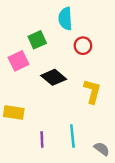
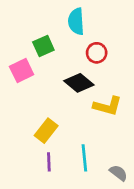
black diamond: (54, 77) -> (79, 83), moved
yellow L-shape: (92, 91) -> (108, 106), turned 90
yellow rectangle: (14, 113) -> (46, 131), moved, turned -60

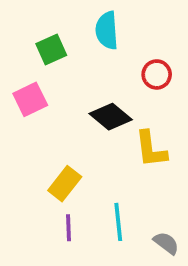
green square: (43, 46) -> (51, 50), moved
red circle: (97, 53) -> (157, 74), moved
yellow L-shape: (108, 106) -> (151, 149), turned 68

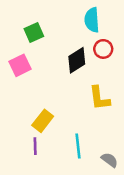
cyan semicircle: (107, 30) -> (92, 20), moved
black diamond: (111, 117) -> (77, 60), moved, turned -72
purple line: (69, 228) -> (35, 146), moved

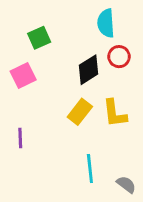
yellow rectangle: (43, 121) -> (80, 112), moved
purple line: (35, 146) -> (20, 138), moved

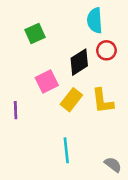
pink square: (23, 75) -> (47, 81), moved
purple line: (20, 138) -> (16, 110), moved
cyan line: (90, 168) -> (66, 150), moved

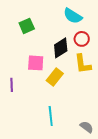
cyan semicircle: (95, 20) -> (73, 16), turned -54
pink square: (47, 81) -> (36, 63), turned 30
yellow L-shape: (103, 101) -> (83, 64), moved

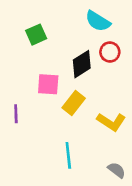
yellow L-shape: (83, 64) -> (111, 122), moved, turned -50

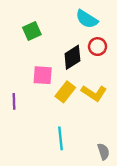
yellow L-shape: (111, 122) -> (94, 93), moved
gray semicircle: (117, 170) -> (103, 152), turned 35

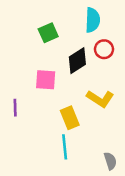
cyan semicircle: (87, 19) -> (93, 20), turned -120
green square: (32, 31) -> (48, 33), moved
yellow rectangle: (65, 92) -> (70, 118), moved, turned -60

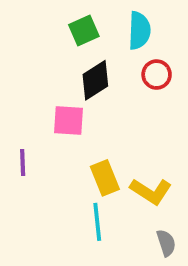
green square: (48, 33) -> (84, 31), moved
black diamond: (77, 61) -> (95, 80), moved
yellow L-shape: (100, 99) -> (151, 191), moved

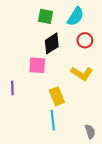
green square: (84, 31) -> (46, 16), turned 35
cyan semicircle: (139, 31) -> (76, 16), turned 30
yellow L-shape: (151, 191) -> (82, 73), moved

